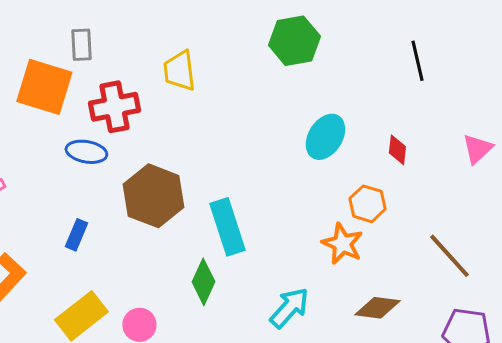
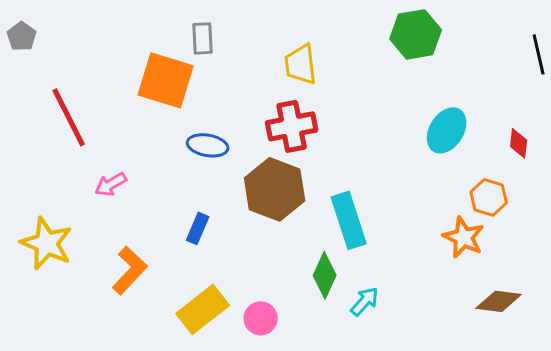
red cross: (114, 107) -> (292, 126), moved
cyan arrow: (289, 308) -> (365, 301), moved, size x0.7

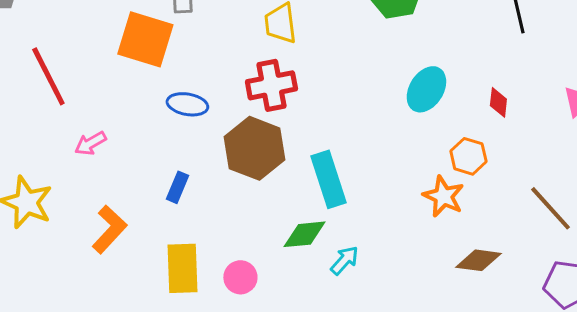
green diamond: (325, 275) -> (304, 234), turned 60
yellow rectangle: (203, 309) -> (182, 268), turned -54

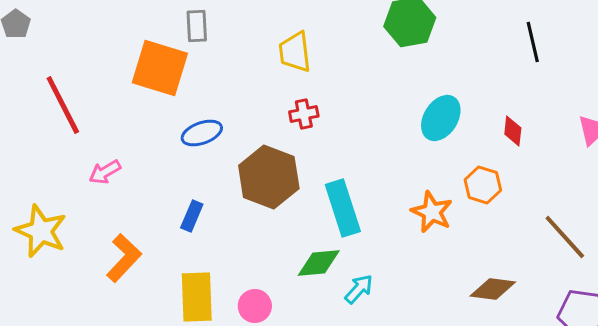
red cross: (271, 85) -> (304, 114), moved, size x0.6
blue ellipse: (187, 104) -> (202, 133), turned -30
orange star: (443, 196) -> (432, 212), moved

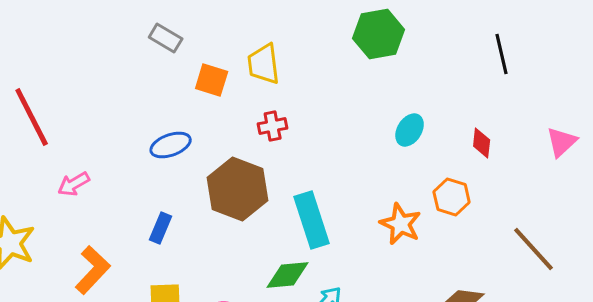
gray rectangle: (197, 26) -> (166, 38), turned -56
orange square: (160, 68) -> (212, 80), moved, size x0.6
cyan ellipse: (441, 118) -> (410, 130), size x0.7

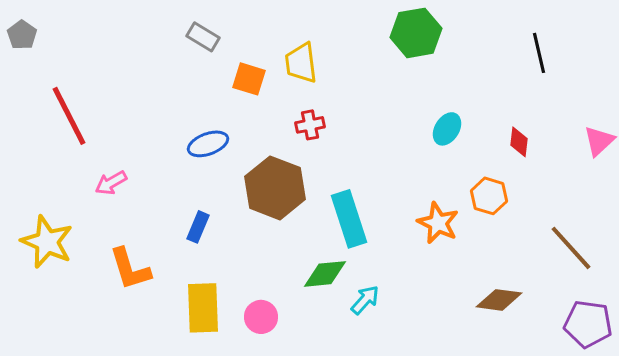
orange L-shape: (93, 270) -> (130, 269), turned 120

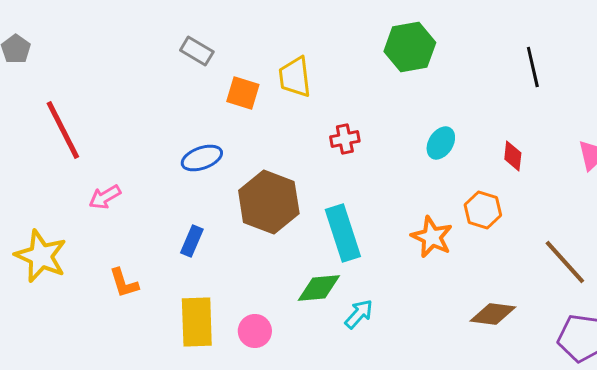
red cross: (310, 125) -> (345, 139), moved
orange L-shape: (130, 269) -> (124, 283), size x0.7

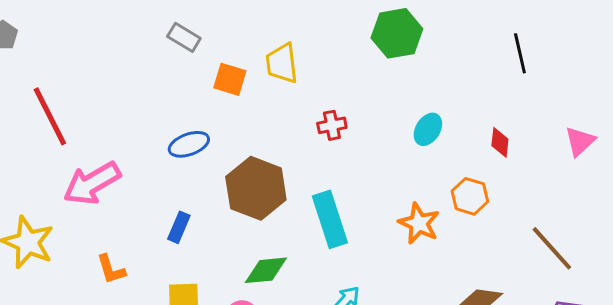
pink arrow: (105, 197) -> (92, 183), size x1.8
green diamond: (319, 288) -> (266, 270), moved

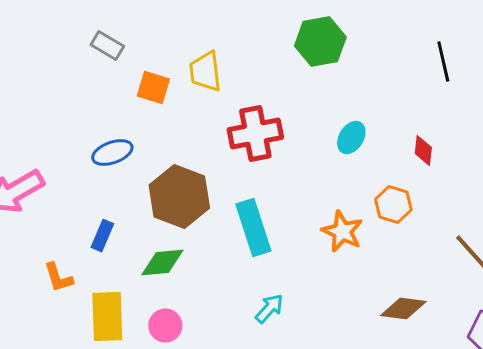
red cross: (332, 125) -> (255, 134), size x1.8
orange L-shape: (111, 269) -> (58, 278), moved
green diamond: (266, 270) -> (162, 263), moved

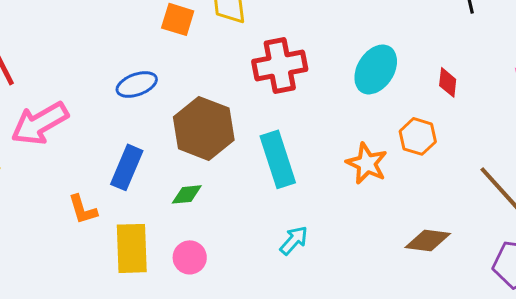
cyan ellipse: (351, 138) -> (376, 69), size x1.5
blue rectangle: (102, 236) -> (127, 167), size x1.4
green diamond: (162, 263) -> (187, 194), size x0.7

